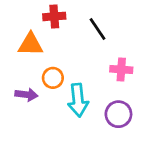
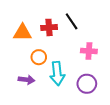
red cross: (54, 16) -> (49, 27), moved
purple arrow: (26, 95) -> (27, 80), moved

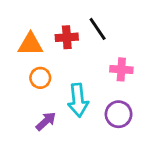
orange circle: (39, 57) -> (40, 78), moved
purple arrow: (27, 80) -> (46, 121), moved, turned -49

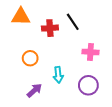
orange triangle: (30, 44) -> (21, 17), moved
cyan arrow: (78, 100) -> (58, 75), size x0.7

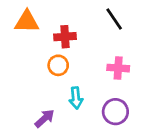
black line: (73, 22) -> (114, 19), moved
orange circle: (30, 58) -> (58, 65), moved

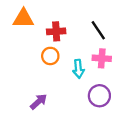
black line: (114, 19) -> (98, 30), moved
cyan arrow: (76, 98) -> (78, 69), moved

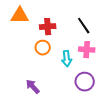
purple arrow: (39, 102) -> (33, 87), turned -91

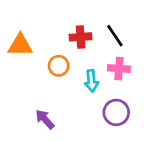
orange triangle: (20, 16) -> (20, 45), moved
red cross: (48, 27) -> (81, 37), moved

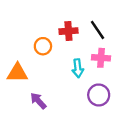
orange triangle: (20, 45) -> (17, 73), moved
orange circle: (59, 66) -> (43, 46), moved

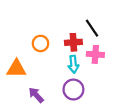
red cross: (68, 31) -> (73, 42), moved
purple circle: (99, 95) -> (73, 90), moved

